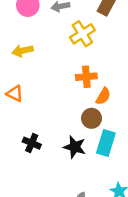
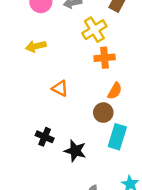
orange cross: (86, 77) -> (105, 58), moved
orange triangle: (15, 94) -> (60, 88), moved
black star: (75, 147) -> (75, 151), moved

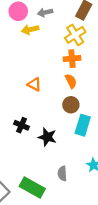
yellow cross: (94, 30) -> (75, 35), moved
yellow arrow: (36, 46) -> (30, 30), moved
orange semicircle: (115, 91) -> (71, 81), moved, turned -56

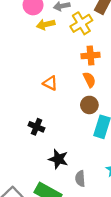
yellow cross: (75, 35) -> (81, 23), moved
black star: (47, 137) -> (58, 159), moved

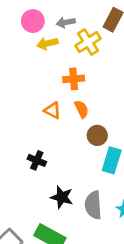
orange cross: (91, 56) -> (74, 79), moved
orange semicircle: (89, 80) -> (81, 109), moved
gray semicircle: (80, 179) -> (93, 205), moved, size x1.5

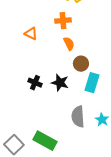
orange triangle: (53, 110) -> (31, 34), moved
black star: (62, 197) -> (60, 83), moved

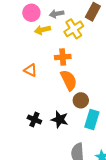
orange semicircle: (69, 44) -> (69, 80), size x1.5

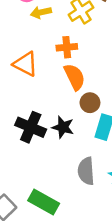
orange triangle: (30, 70) -> (25, 64), size x1.5
black cross: (34, 119) -> (31, 127), size x1.6

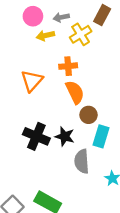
orange triangle: (25, 64) -> (32, 81), turned 45
gray semicircle: (86, 171) -> (82, 161), moved

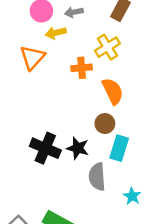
yellow cross: (81, 34) -> (107, 47), moved
orange triangle: (32, 81) -> (32, 57), moved
orange semicircle: (75, 92) -> (113, 91), moved

